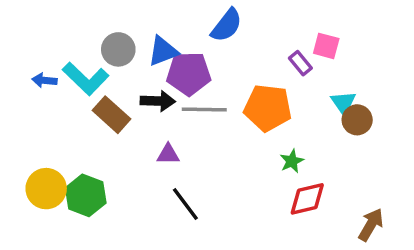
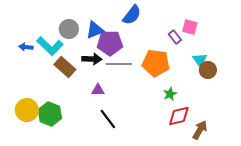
brown arrow: (371, 225) -> (200, 130), moved

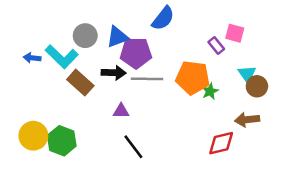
green star: (170, 94) -> (210, 91), moved
brown arrow: (200, 130) -> (247, 120), moved, turned -126

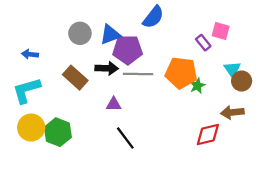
cyan L-shape: (62, 57) -> (26, 90), moved, turned 120

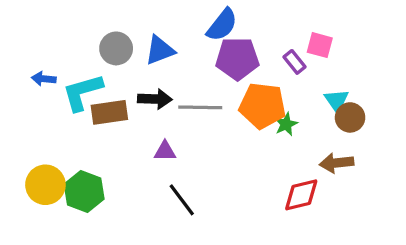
purple pentagon: (128, 50) -> (237, 59), moved
brown rectangle: (75, 78) -> (109, 112), turned -50
cyan L-shape: (26, 90) -> (82, 92), moved

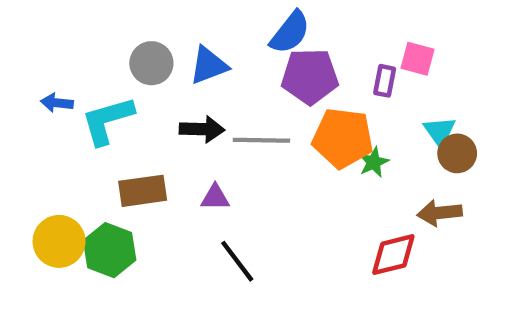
purple rectangle: (294, 62) -> (385, 81), turned 50
brown rectangle: (109, 112) -> (143, 191), moved

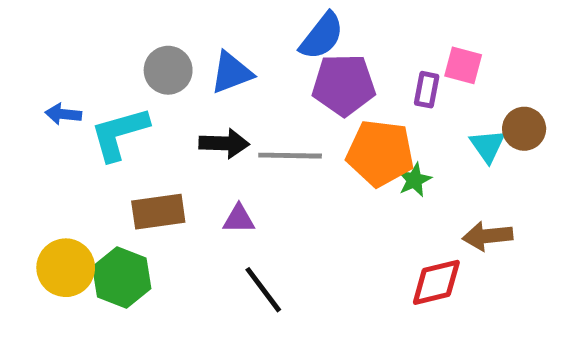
brown circle: (457, 153) -> (524, 129), moved

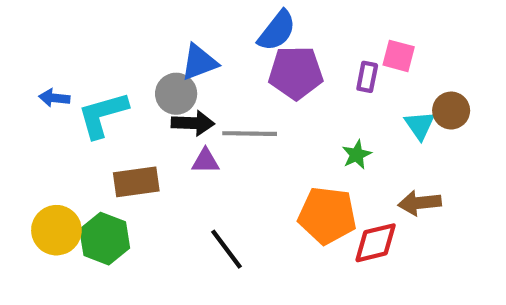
gray circle: (168, 70) -> (176, 94), moved
orange pentagon: (380, 153) -> (327, 215), moved
purple triangle: (239, 219) -> (205, 161), moved

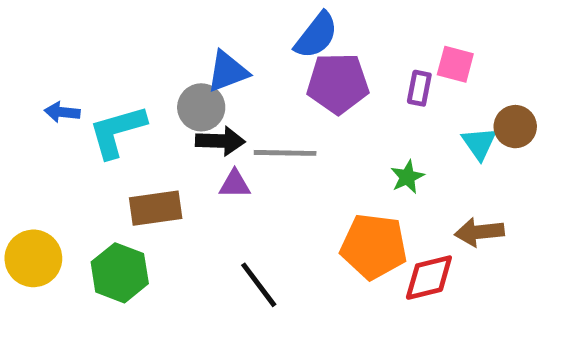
yellow circle: (56, 230) -> (33, 258), moved

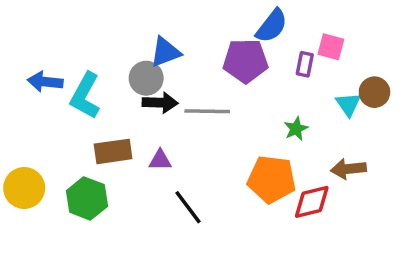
blue semicircle: (316, 35) -> (272, 26), moved
blue arrow: (62, 112) -> (45, 82), size x1.4
cyan L-shape: (117, 131) -> (85, 96), turned -45
purple triangle: (235, 184) -> (160, 160), moved

